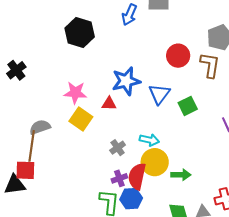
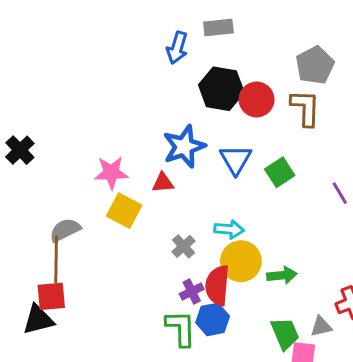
black hexagon: (80, 32) -> (221, 89), moved

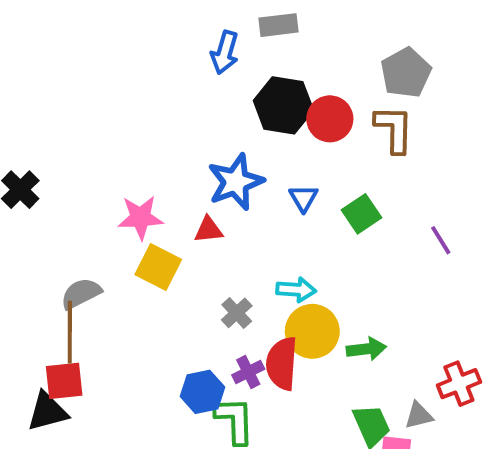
blue triangle: (236, 160) -> (303, 198), size x0.7
blue hexagon: (213, 319) -> (203, 392), moved

